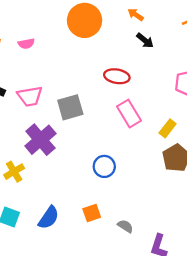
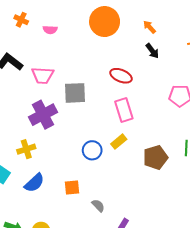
yellow rectangle: (168, 128) -> (119, 142), moved
yellow cross: (14, 172) -> (26, 149), moved

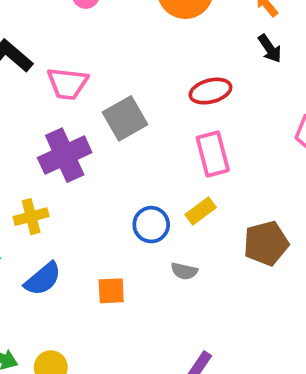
red ellipse: (121, 76) -> (210, 91), turned -40
gray square: (75, 93) -> (125, 118), turned -30
gray semicircle: (98, 206) -> (184, 271), moved, turned 144

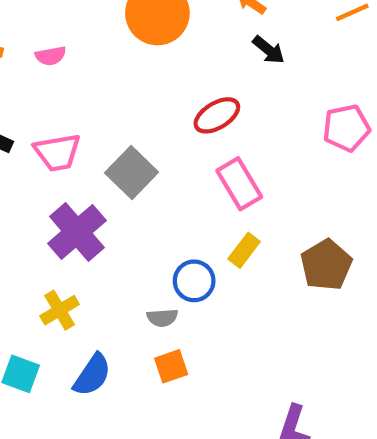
gray semicircle: (184, 271) -> (162, 318), moved

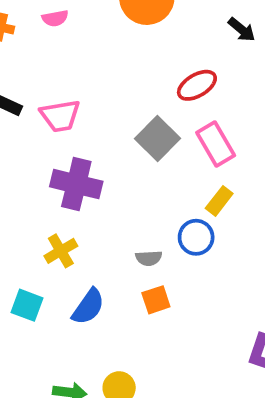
pink semicircle: (51, 56) -> (55, 18), moved
gray square: (132, 173) -> (157, 139), moved
purple cross: (77, 232) -> (76, 184), turned -36
blue circle: (194, 281) -> (196, 237), moved

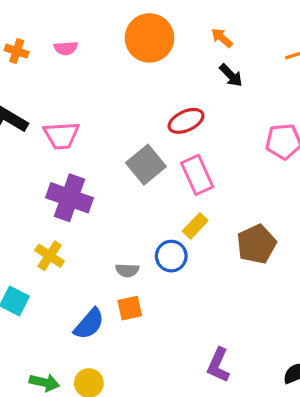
yellow cross: (61, 251) -> (50, 256), turned -32
blue semicircle: (88, 307) -> (89, 324), moved

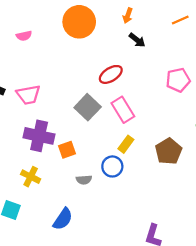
orange arrow: (222, 38) -> (128, 16), turned -104
orange square: (130, 308) -> (67, 150), moved

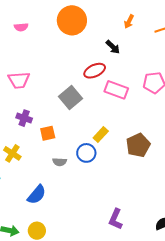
orange arrow: (128, 16) -> (129, 21), moved
black arrow: (137, 40) -> (113, 47), moved
pink rectangle: (123, 110) -> (116, 90), moved, turned -45
purple cross: (39, 136) -> (24, 118), size x0.6

